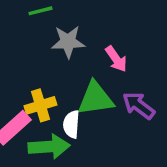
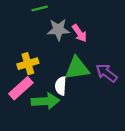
pink arrow: (116, 59) -> (79, 33), moved
yellow cross: (40, 105) -> (28, 64), moved

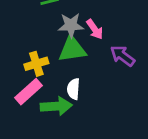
green triangle: (77, 68) -> (72, 49), moved
purple arrow: (106, 73) -> (123, 56), moved

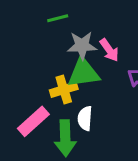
yellow cross: (36, 64) -> (64, 90), moved
green arrow: (56, 106) -> (65, 138), turned 92

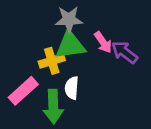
pink arrow: (109, 50) -> (103, 42), moved

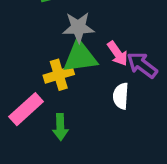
white semicircle: (72, 88) -> (121, 96), moved
green arrow: (53, 106) -> (60, 127), size x0.7

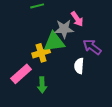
gray star: (78, 27) -> (64, 29), moved
pink arrow: (118, 54) -> (77, 19), moved

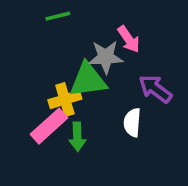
pink rectangle: (21, 74) -> (49, 126), moved
green arrow: (42, 85) -> (77, 137), moved

